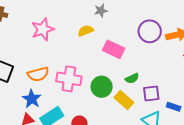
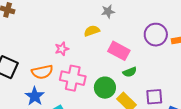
pink star: (43, 29) -> (62, 49), moved, size x0.6
green semicircle: (132, 78) -> (130, 72), moved

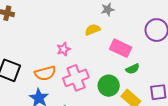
pink cross: (73, 78) -> (76, 78), turned -30

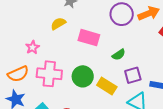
green semicircle: (133, 69) -> (119, 55), moved
pink cross: (76, 78) -> (49, 74), turned 35

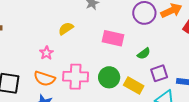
yellow semicircle: (58, 24) -> (66, 29), moved
pink star: (33, 47) -> (46, 53), moved
orange semicircle: (18, 74) -> (44, 79), turned 45

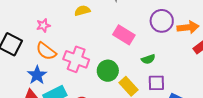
pink star: (46, 53) -> (43, 25), moved

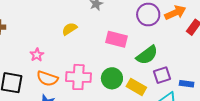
green semicircle: (148, 59) -> (147, 55), size x1.6

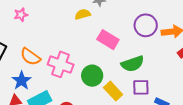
yellow semicircle: (69, 29) -> (83, 14), moved
pink star: (37, 55) -> (21, 15), moved

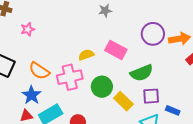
yellow semicircle: (83, 14) -> (86, 55), moved
pink cross: (61, 64) -> (70, 77), turned -30

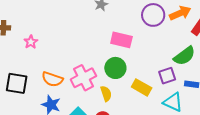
yellow semicircle: (86, 55) -> (106, 94), moved, turned 105
green semicircle: (142, 73) -> (184, 56), moved
green circle: (102, 87) -> (115, 68), moved

